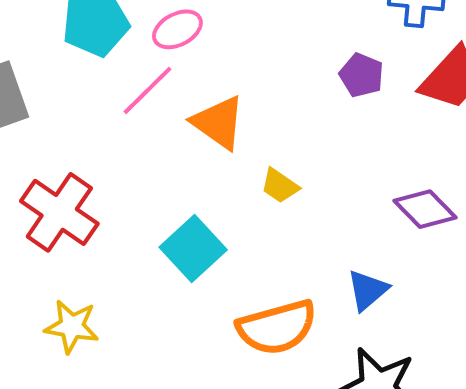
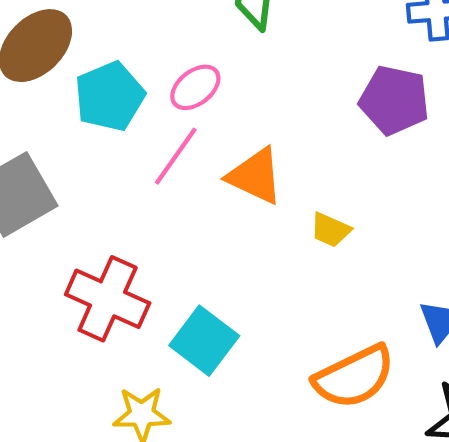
purple pentagon: (362, 75) -> (394, 100), size x1.5
cyan square: (193, 249) -> (204, 341), moved

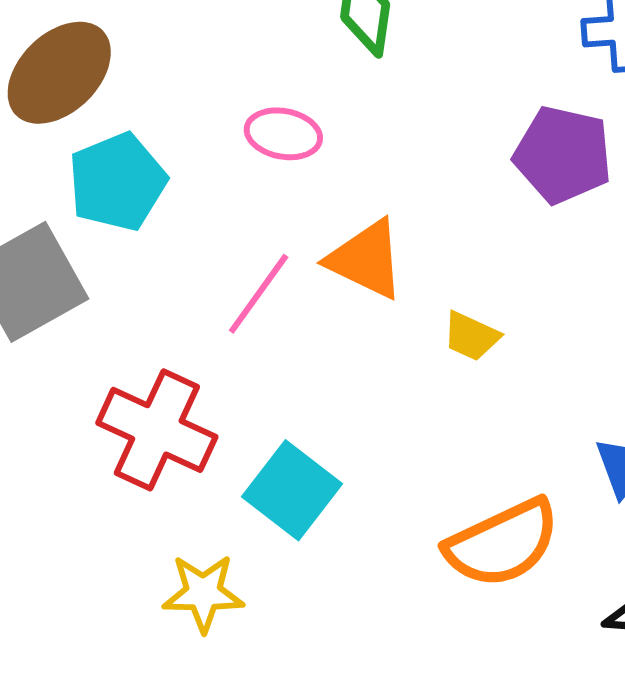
pink ellipse: (195, 87) -> (283, 134), turned 48
cyan pentagon: (110, 96) -> (117, 182), moved
pink line: (176, 156) -> (259, 294), moved

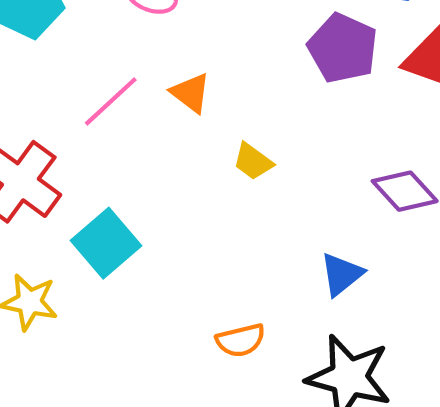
orange triangle: (366, 259) -> (191, 93), size x0.7
orange semicircle: (502, 543) -> (241, 340), moved, size x0.6

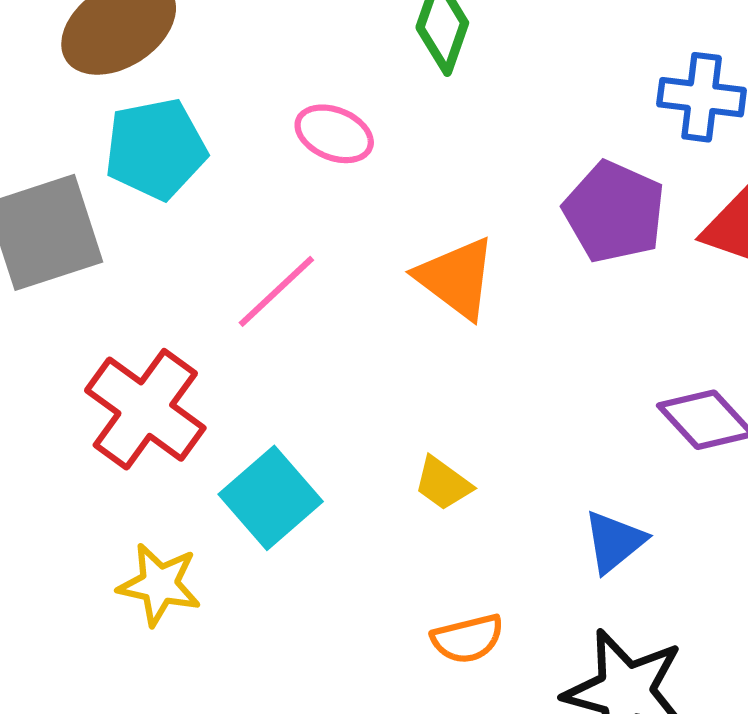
orange triangle: (191, 93) -> (456, 278), moved, size x1.4
yellow trapezoid: (253, 162) -> (443, 483), moved

